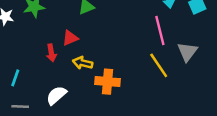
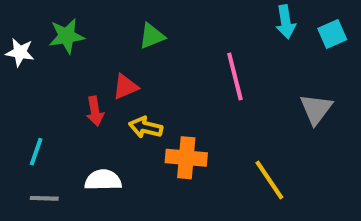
pink line: (160, 30) -> (235, 77), moved
yellow line: (159, 65) -> (269, 180), moved
white semicircle: (56, 95) -> (103, 180), turned 40

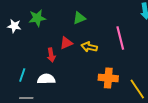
yellow arrow: (146, 127) -> (89, 47), moved
orange cross: (186, 158) -> (108, 78), moved
white semicircle: (103, 180) -> (46, 79), moved

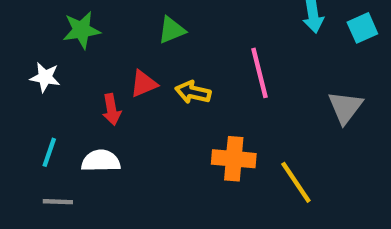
white star: (14, 26) -> (45, 77), moved

